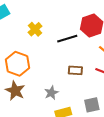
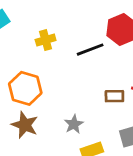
yellow cross: (35, 29) -> (46, 40), turned 32
brown rectangle: (75, 70) -> (114, 96), moved

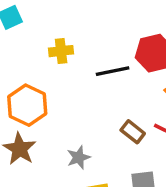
brown rectangle: (114, 96) -> (133, 132), turned 30

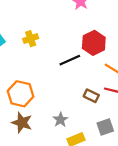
yellow cross: (61, 51) -> (31, 39), moved

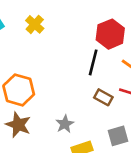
yellow cross: (31, 39) -> (35, 24), turned -32
black line: (70, 60) -> (93, 62), moved, turned -55

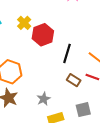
red hexagon: (110, 34) -> (43, 35), moved

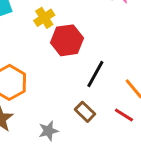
brown rectangle: (74, 80) -> (85, 112), moved

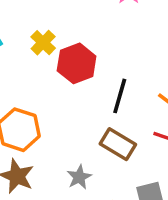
brown rectangle: (85, 112) -> (118, 144), size x1.4

